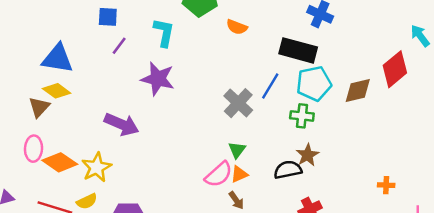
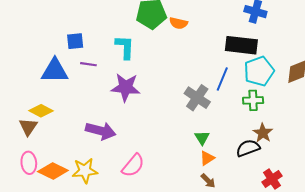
orange semicircle: (237, 27) -> (179, 23), moved
purple line: (119, 46) -> (88, 64), turned 70
blue triangle: (58, 58) -> (55, 71), moved
yellow star: (97, 167) -> (85, 171), turned 30
pink semicircle: (219, 174) -> (133, 165), moved

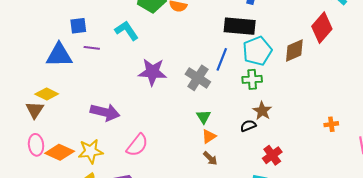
cyan L-shape: (125, 47) -> (127, 31), turned -35
purple star: (126, 87) -> (152, 72), moved
black semicircle: (248, 148) -> (248, 126), size x0.7

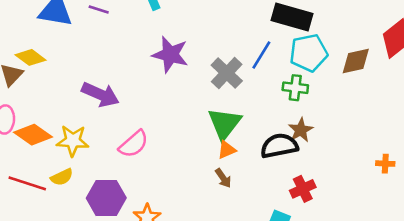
green triangle: (204, 117) -> (225, 124), size x1.8
black semicircle: (248, 126) -> (279, 146), size x1.8

